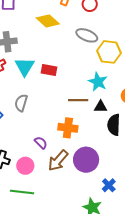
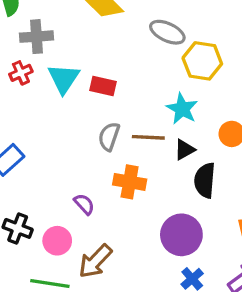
gray semicircle: (21, 103) -> (109, 137), moved
black triangle: (101, 107) -> (185, 150), turned -32
purple circle: (86, 160) -> (181, 235), moved
brown arrow: (58, 161) -> (95, 261), moved

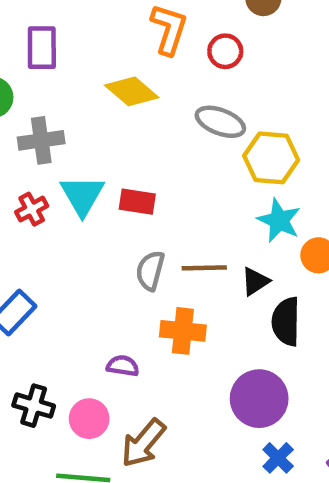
red cross: (21, 73) -> (32, 209), moved
cyan star: (182, 109) -> (279, 220), moved
purple semicircle: (84, 204) -> (123, 366), turned -35

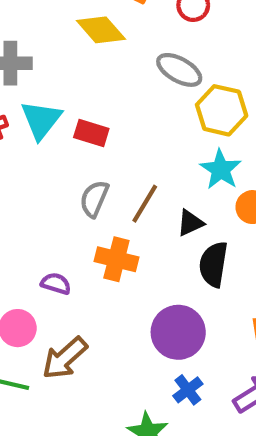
brown line: (204, 268) -> (145, 204), turned -66

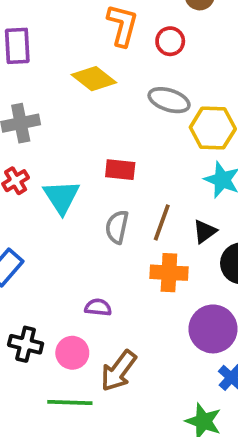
cyan triangle: (41, 120) -> (62, 197), moved
red rectangle: (91, 133) -> (120, 170), moved
orange cross: (116, 259) -> (169, 273), moved

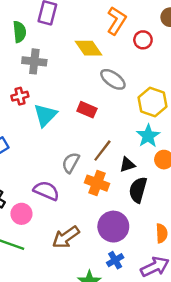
gray ellipse: (169, 100) -> (113, 79), moved
gray semicircle: (117, 227) -> (71, 163), moved
purple semicircle: (98, 307) -> (46, 191), size x1.5
brown arrow: (118, 371) -> (66, 237), moved

